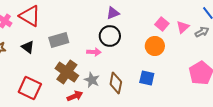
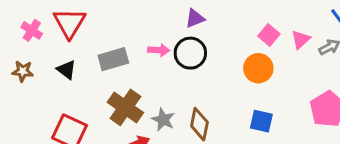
red triangle: (30, 16) -> (70, 23), turned 30
pink arrow: (94, 52) -> (159, 50), moved
blue square: (147, 78) -> (261, 121), moved

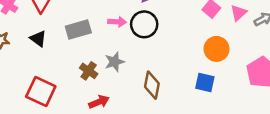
orange circle: (258, 68) -> (217, 49), moved
brown cross: (125, 107) -> (89, 71), size x0.6
gray star: (163, 120) -> (114, 62), moved, turned 30

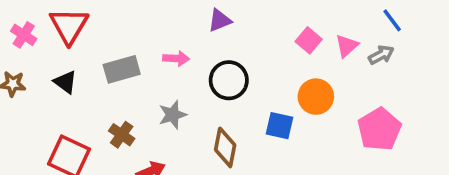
black circle: (144, 24) -> (229, 80), moved
brown cross: (89, 71) -> (122, 135), moved
blue square: (205, 83) -> (280, 126), moved

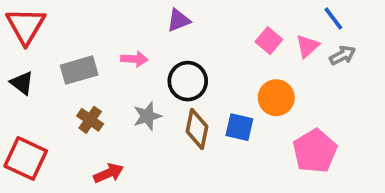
blue line: (392, 20) -> (333, 18), moved
gray star: (172, 115) -> (147, 116), moved
pink pentagon: (379, 129) -> (315, 151), moved
brown cross: (122, 135) -> (90, 120), moved
brown diamond: (225, 147) -> (197, 129), moved

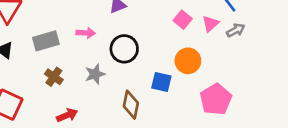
brown diamond: (197, 129) -> (131, 105), moved

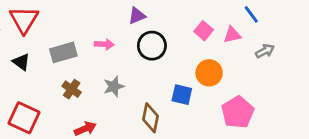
pink triangle: (210, 24) -> (232, 35), turned 30
gray arrow: (236, 30) -> (265, 51), moved
black circle: (124, 49) -> (152, 46), moved

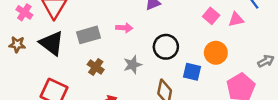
black circle: (152, 46) -> (166, 47), moved
gray arrow: (265, 51) -> (266, 61), moved
black triangle: (21, 62) -> (52, 43), size x1.6

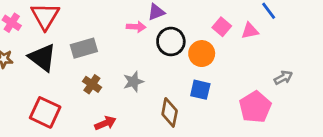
pink arrow: (124, 28) -> (136, 27), moved
black circle: (166, 47) -> (171, 41), moved
orange circle: (216, 53) -> (202, 54), moved

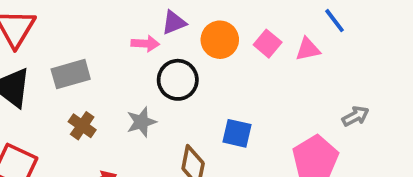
black circle: (171, 41) -> (178, 80), moved
orange circle: (202, 54) -> (220, 40), moved

